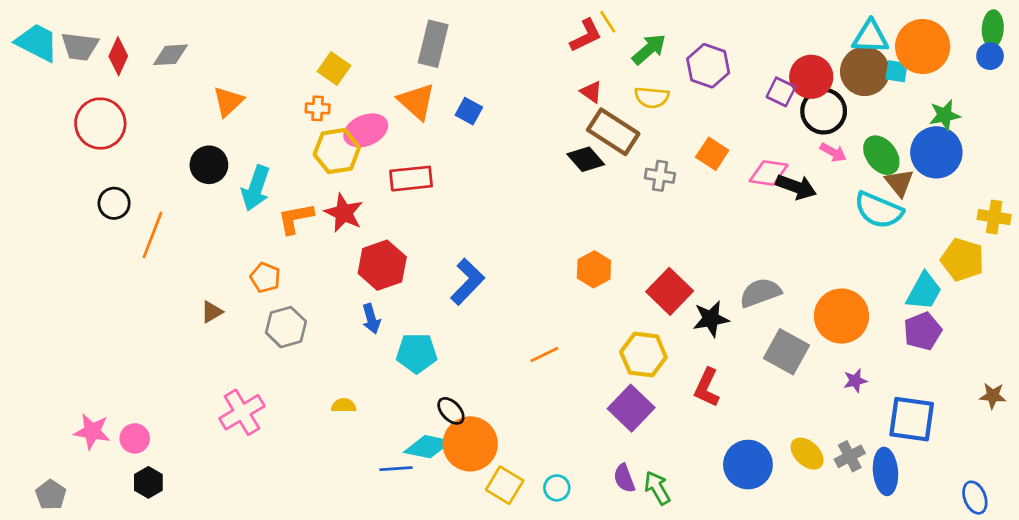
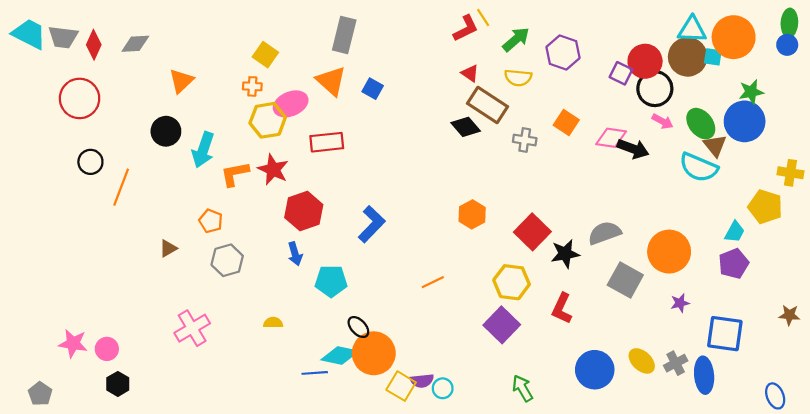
cyan trapezoid: (924, 291) -> (735, 232), size x0.7
purple semicircle: (624, 478) -> (422, 381), moved, turned -75

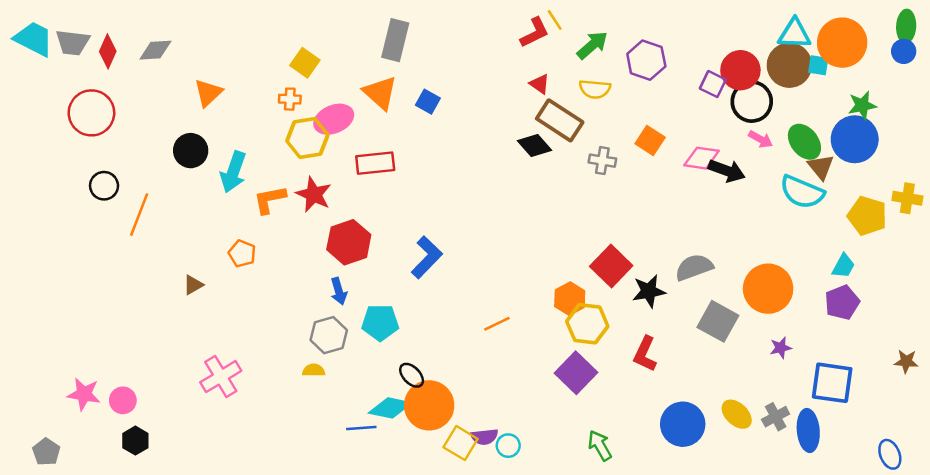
yellow pentagon: (765, 207) -> (867, 216), moved
orange hexagon: (472, 214) -> (570, 299), moved
gray hexagon: (227, 260) -> (329, 335), moved

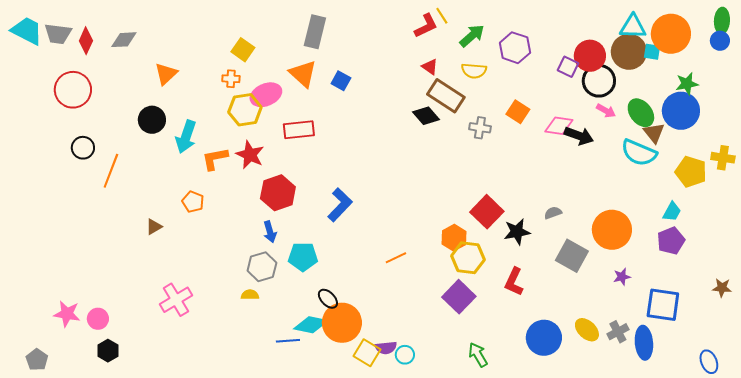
gray semicircle: (694, 267) -> (553, 213), size x0.6

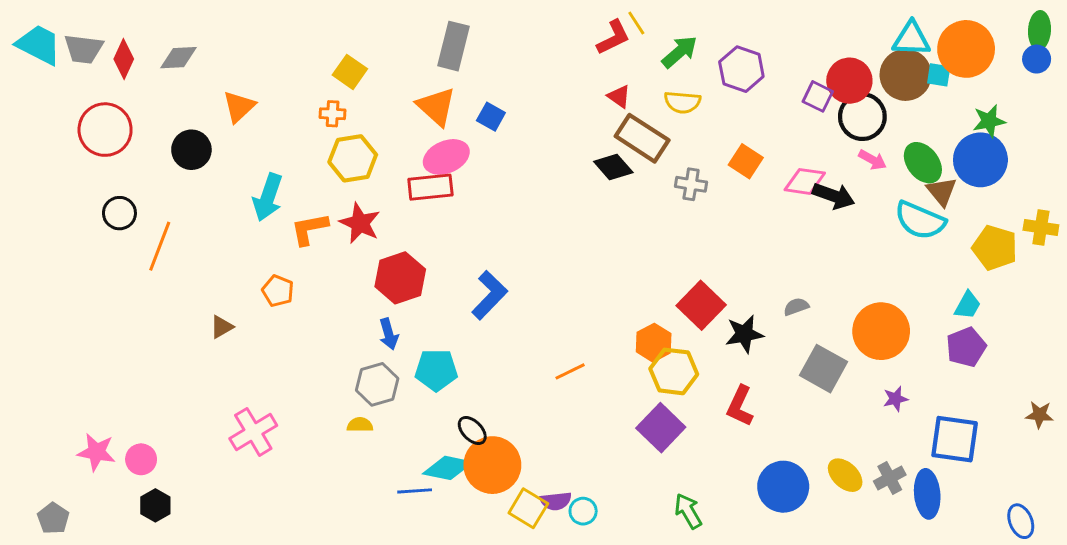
pink ellipse: (266, 95) -> (446, 157), moved
black circle: (152, 120) -> (191, 150), moved

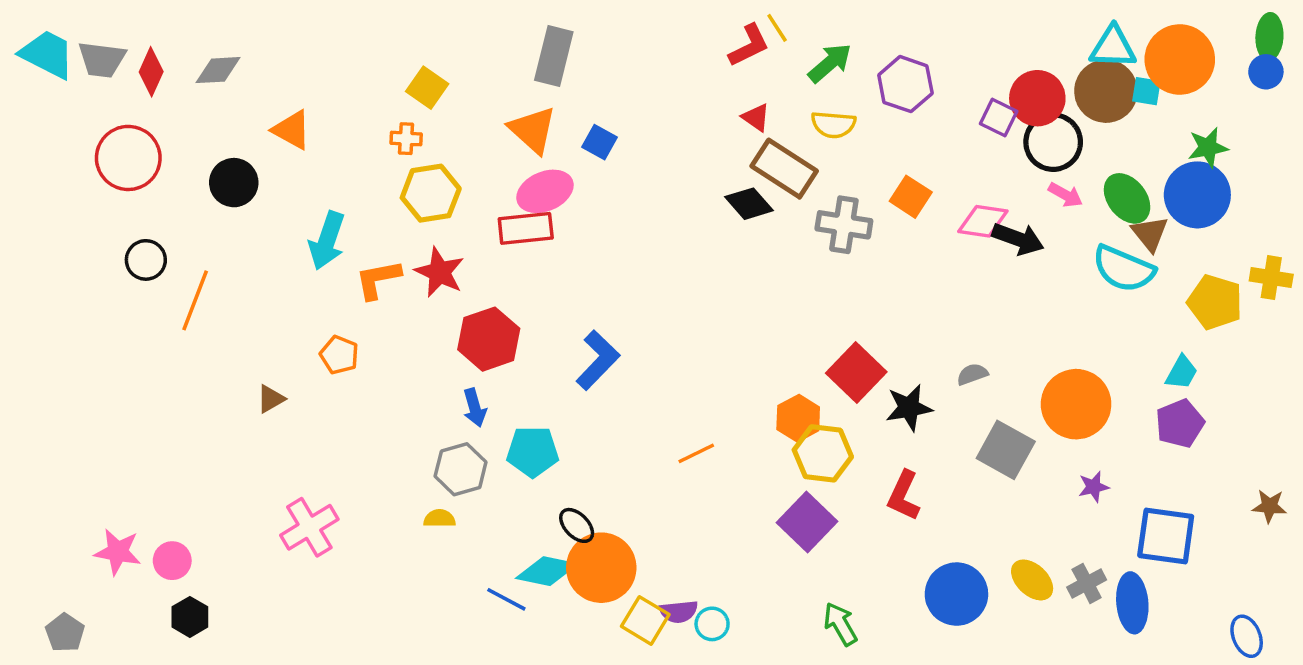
orange triangle: (239, 107) -> (292, 130), turned -48
gray cross: (691, 184) -> (844, 225), size x1.4
blue line: (415, 491) -> (506, 599), turned 32

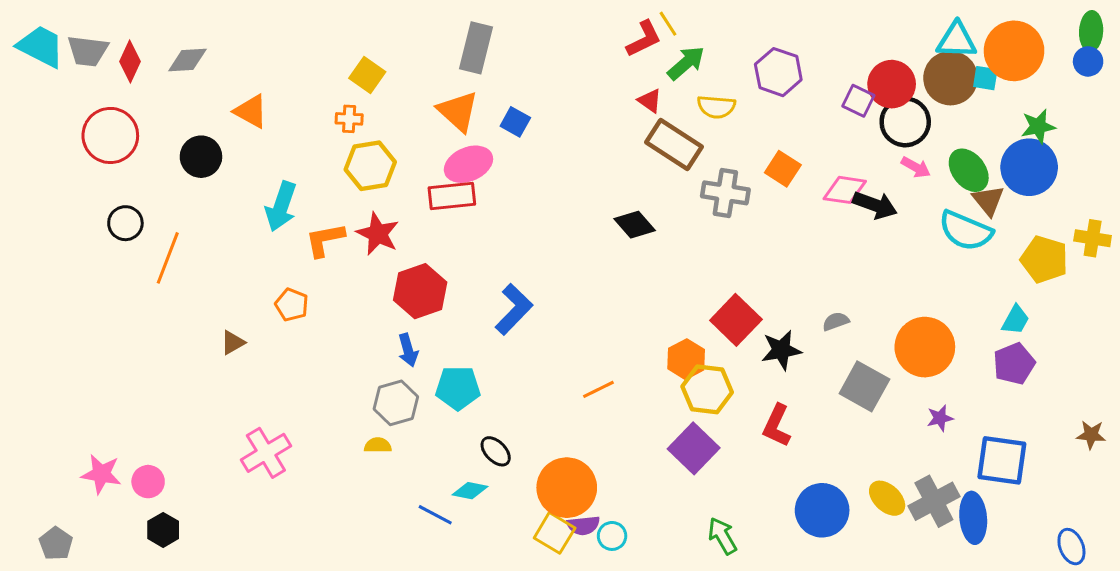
green arrow: (830, 63) -> (686, 63), moved
black diamond: (749, 204) -> (635, 225), moved
orange circle: (601, 568) -> (567, 488), moved
cyan diamond: (547, 571) -> (470, 491), size x0.7
gray cross: (1087, 583) -> (934, 501), size x1.5

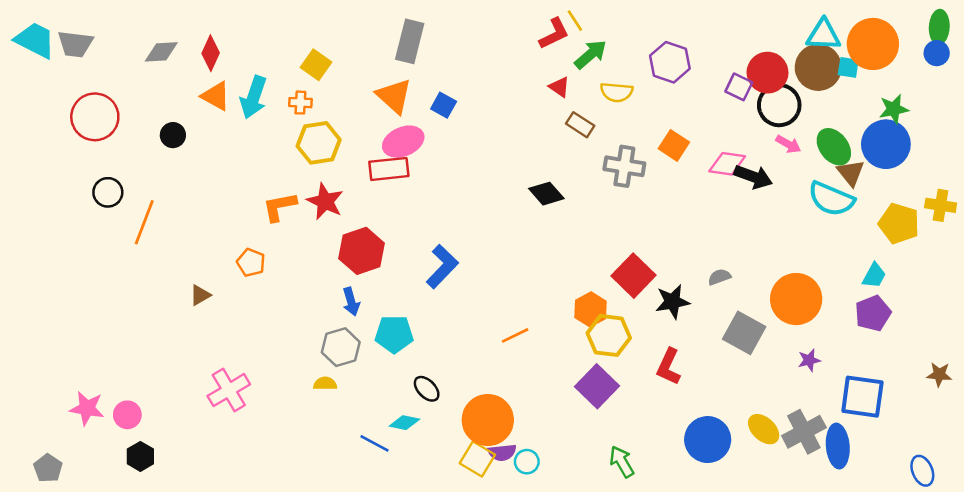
red diamond: (130, 61) -> (211, 53), moved
brown rectangle: (674, 145) -> (580, 125), size x0.6
black circle: (201, 157) -> (173, 135), size x0.7
cyan arrow: (281, 207) -> (254, 97), moved

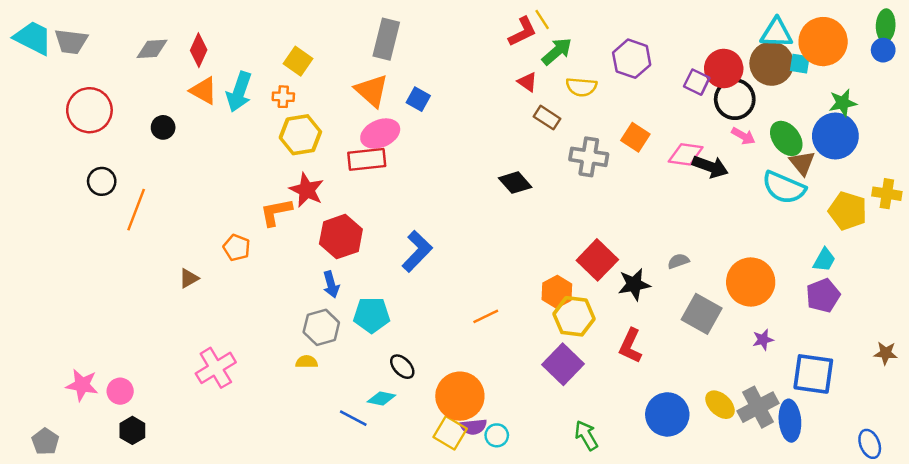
orange L-shape: (280, 207) -> (276, 212), moved

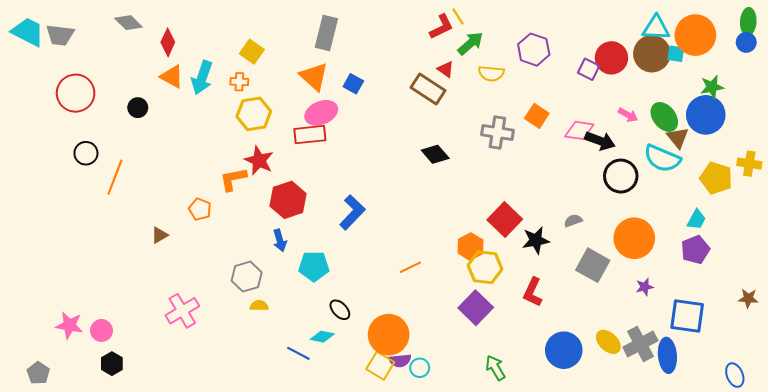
gray diamond: (152, 49) -> (128, 23), moved, turned 48
black circle: (735, 99) -> (621, 176), moved
brown rectangle: (547, 118) -> (428, 89), moved, size x1.5
gray hexagon: (321, 327) -> (247, 277), moved

